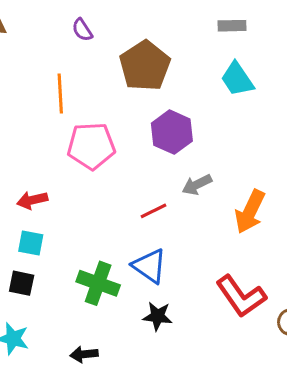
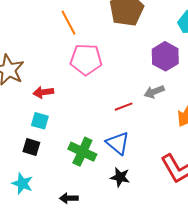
orange line: (60, 93) -> (68, 23), turned -30
purple hexagon: (172, 132) -> (165, 56), moved

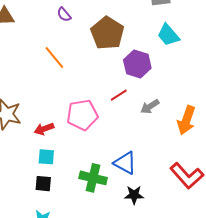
purple hexagon: (165, 56) -> (137, 64), moved
pink pentagon: (86, 60) -> (82, 115), moved
red line: (124, 107) -> (119, 95), moved

